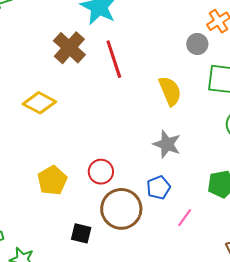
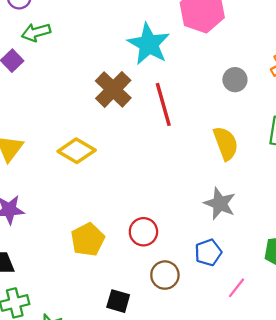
gray circle: (197, 44) -> (235, 80), moved
brown circle: (121, 209) -> (165, 275), size x0.6

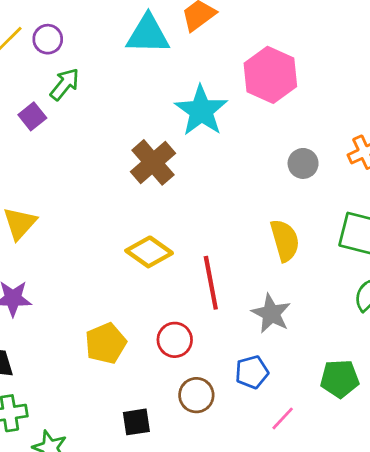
green arrow: (36, 32) -> (65, 84), turned 140
red line: (163, 104) -> (211, 283), moved
yellow diamond: (77, 151) -> (149, 252), moved
black square: (118, 301) -> (136, 422), turned -30

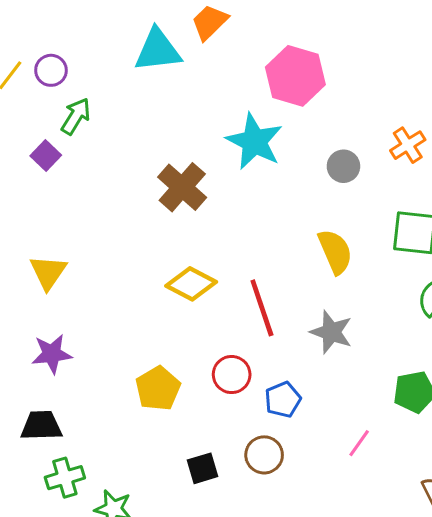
cyan star: (201, 111) -> (254, 141), moved
blue pentagon: (252, 372) -> (283, 399), moved
brown circle: (196, 395) -> (264, 455), moved

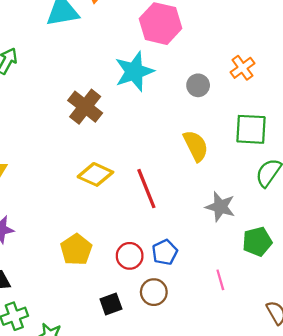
cyan star: (254, 141) -> (134, 71), turned 30
gray star: (331, 332) -> (220, 207), moved
red circle: (232, 375) -> (130, 256), moved
pink line: (359, 443) -> (220, 280), turned -48

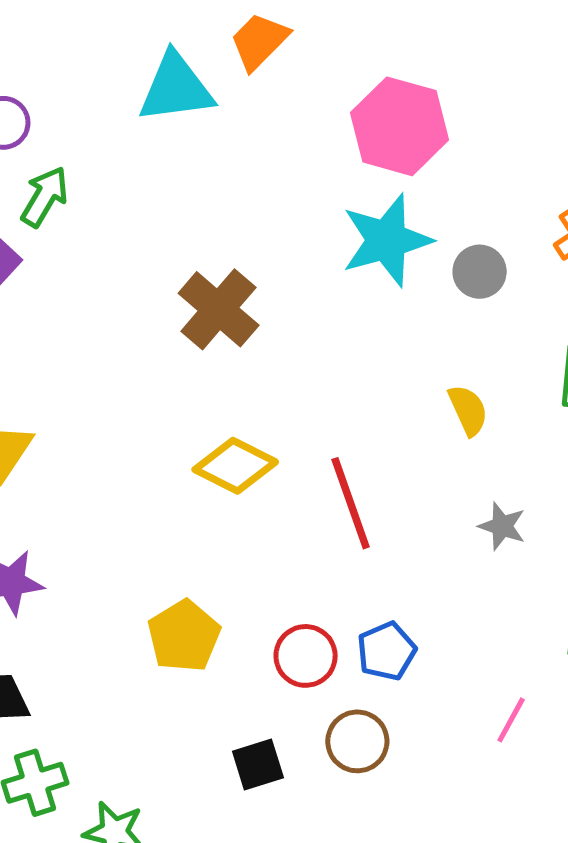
cyan star: (134, 71) -> (387, 240), moved
yellow semicircle: (196, 146) -> (468, 410), size x0.7
gray star: (220, 207) -> (502, 526), moved, size x0.7
pink line: (220, 280) -> (511, 720), turned 42

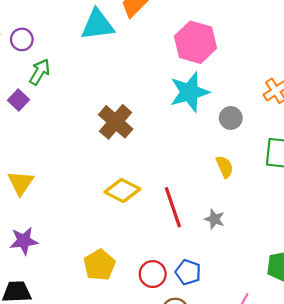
gray circle: (480, 272) -> (231, 118), moved
gray star: (502, 526) -> (214, 219), moved
blue pentagon: (386, 651) -> (188, 272), turned -30

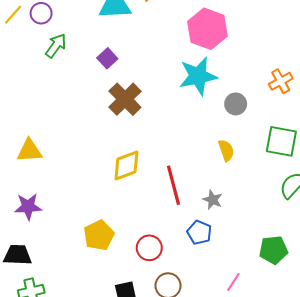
purple square: (19, 100) -> (107, 58), moved
yellow triangle: (21, 183) -> (29, 151), turned 48
yellow diamond: (122, 190) -> (126, 165), turned -52
blue pentagon: (188, 272) -> (199, 233), moved

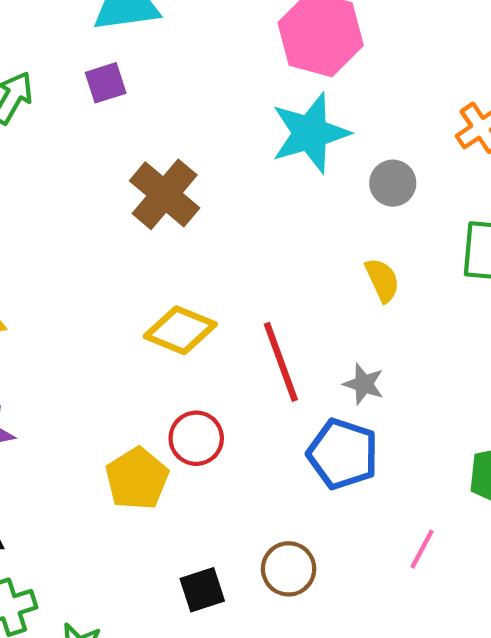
purple square: (107, 58) -> (106, 83), moved, turned 30
yellow diamond: (126, 165) -> (180, 330), turned 48
blue pentagon: (199, 233) -> (343, 454), size x1.4
red circle: (149, 248) -> (196, 438), moved

